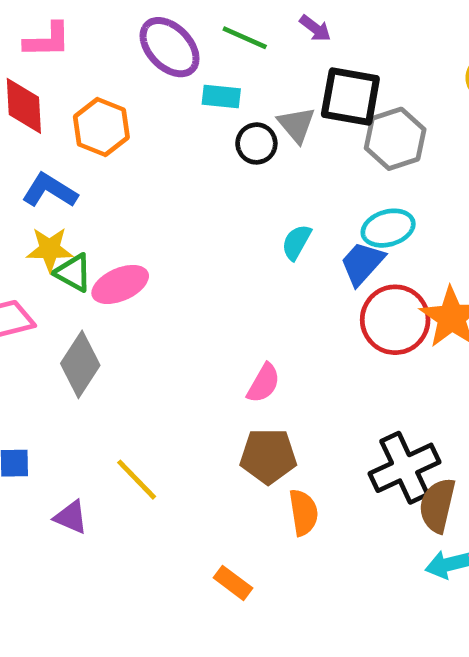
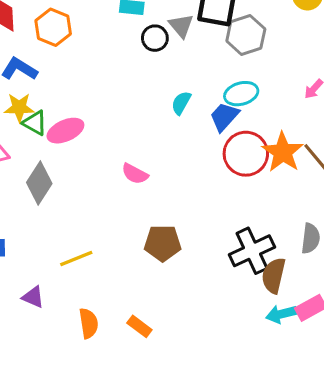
pink semicircle: (264, 383) -> (135, 174), moved, turned 88
yellow line: (137, 480) -> (76, 259), turned -68
orange semicircle: (303, 512) -> (89, 323), moved
purple triangle: (71, 517) -> (33, 297), moved

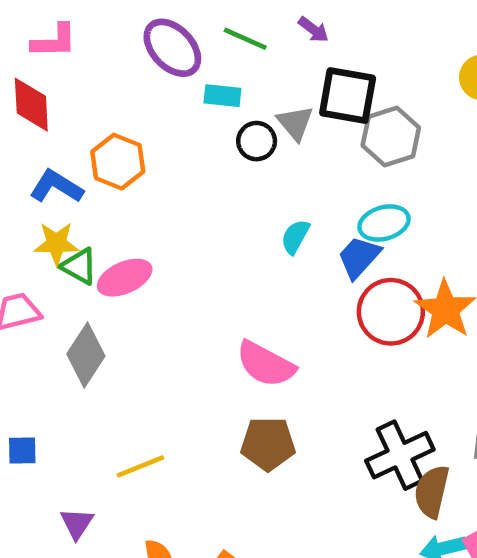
orange hexagon: (53, 27) -> (118, 162), moved
pink semicircle: (135, 174) -> (266, 364), moved, size x1.5
purple triangle: (33, 297) -> (77, 523), turned 40

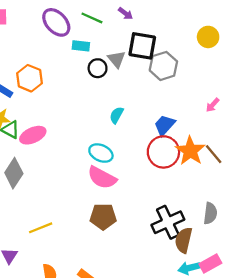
cyan ellipse: (384, 223) -> (101, 153), moved, turned 40
blue trapezoid: (359, 257) -> (165, 125), moved

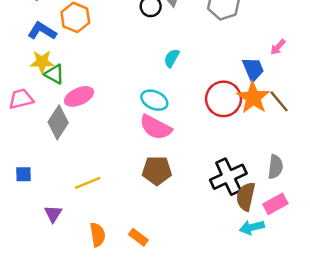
blue trapezoid: (165, 125) -> (253, 69), moved, turned 115
pink ellipse: (33, 135) -> (79, 96), moved
pink rectangle: (210, 264) -> (275, 204), moved

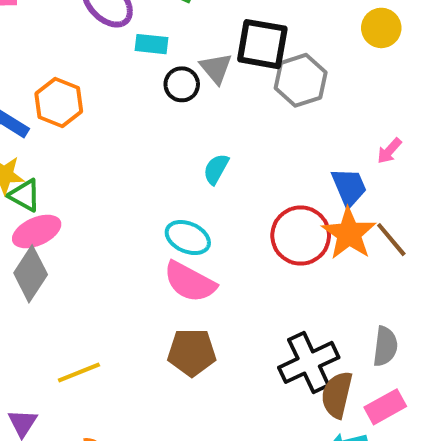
pink ellipse: (79, 96) -> (37, 231), moved

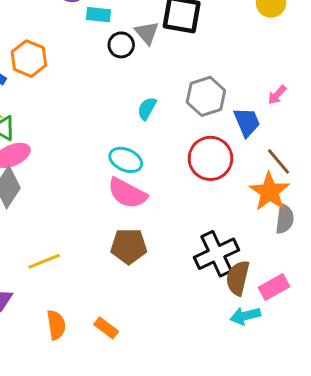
gray hexagon: (301, 80) -> (206, 96), moved
orange star: (349, 233) -> (269, 192), moved
gray semicircle: (385, 346) -> (285, 219), moved

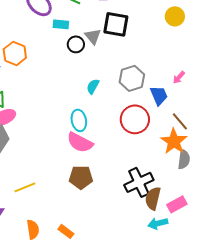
cyan ellipse: (126, 160) -> (79, 120), turned 55

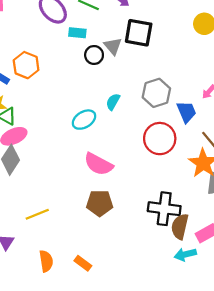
cyan ellipse: (79, 120) -> (84, 120), moved, turned 70
black cross: (139, 182) -> (164, 209), turned 32

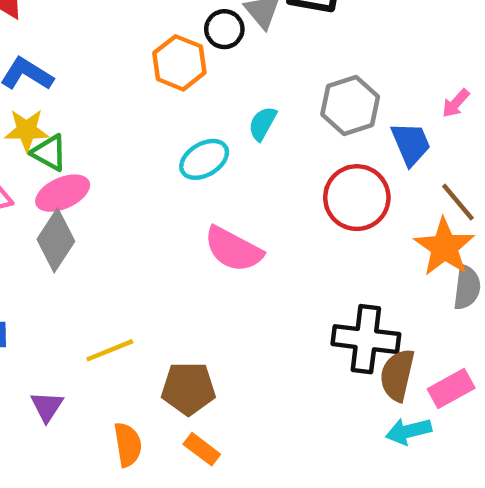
orange hexagon: (26, 65) -> (179, 63), moved
brown pentagon: (100, 203) -> (188, 389), moved

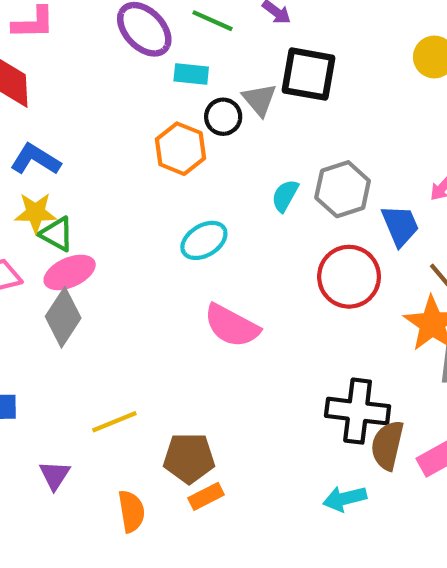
cyan semicircle: (263, 123) -> (285, 196), moved
cyan arrow: (409, 431) -> (345, 499), moved
orange rectangle: (202, 449) -> (206, 496), moved, turned -64

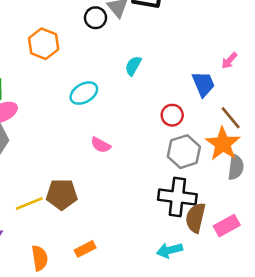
orange hexagon: (180, 149) -> (44, 44), moved
gray hexagon: (343, 189) -> (184, 152), moved
red circle: (349, 277) -> (172, 115), size x0.6
pink semicircle: (232, 326) -> (101, 145), size x0.6
brown pentagon: (189, 458) -> (62, 194), moved

